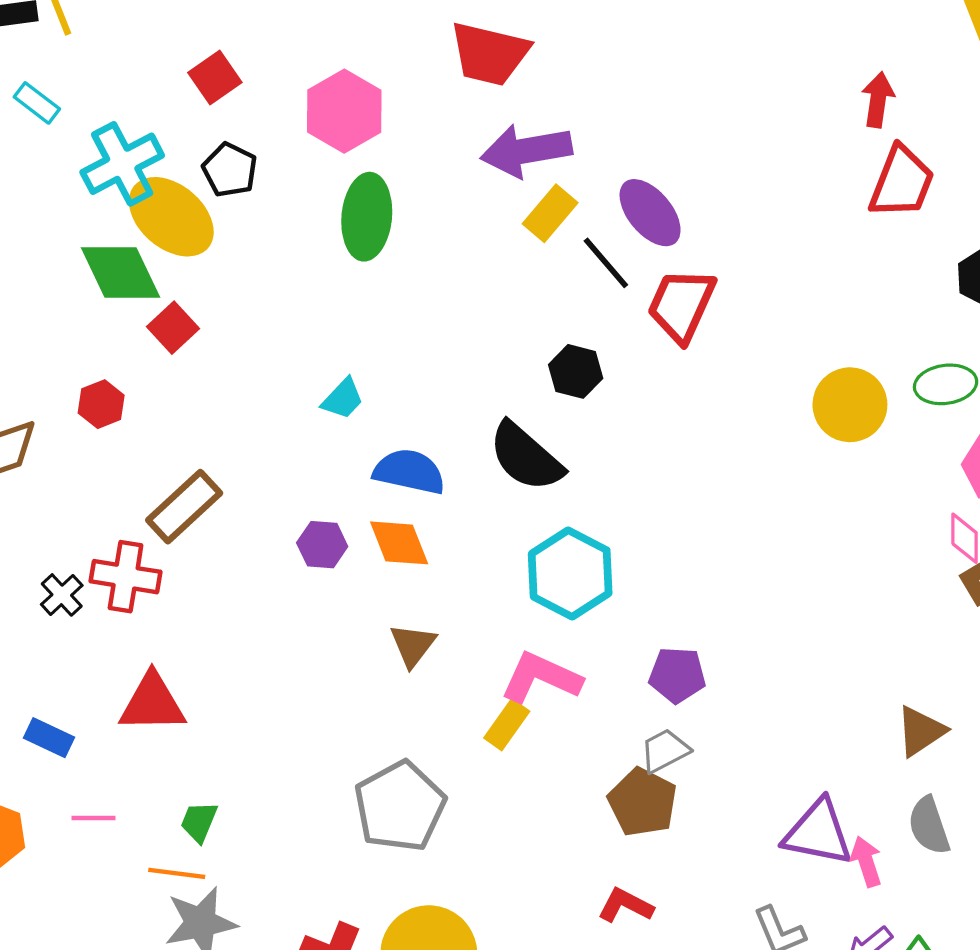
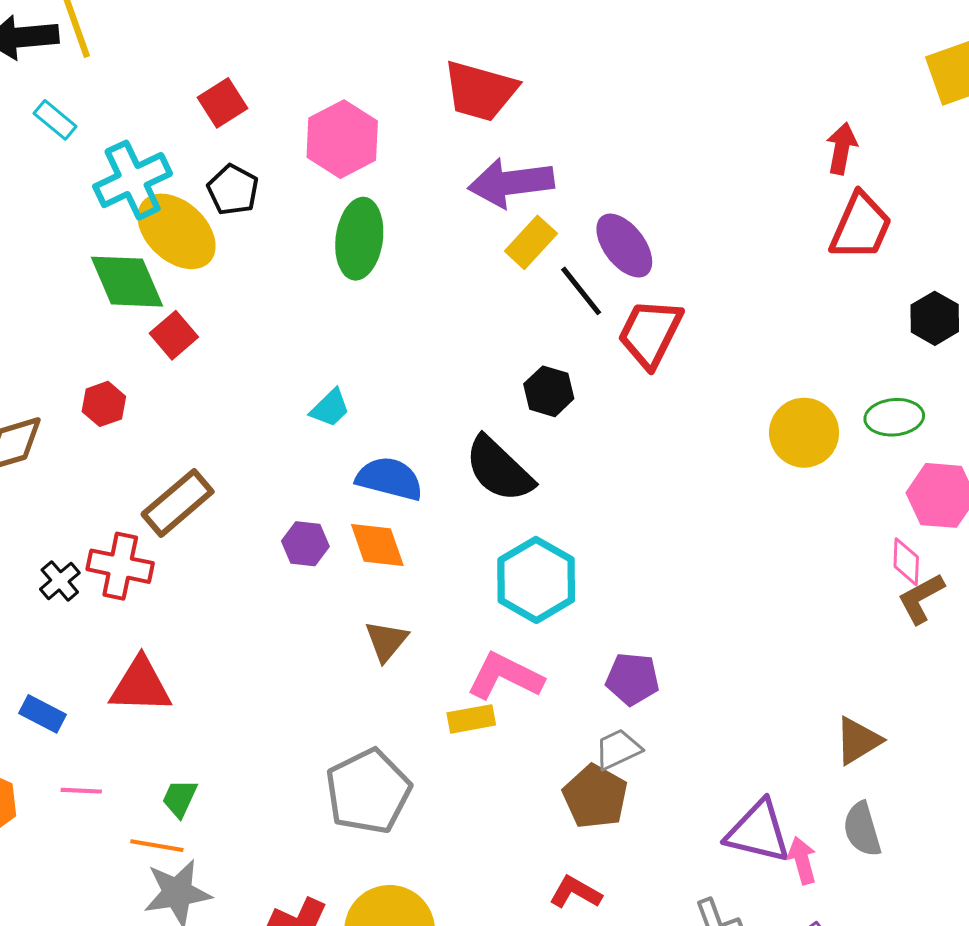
yellow rectangle: (507, 725) -> (471, 719), turned 42

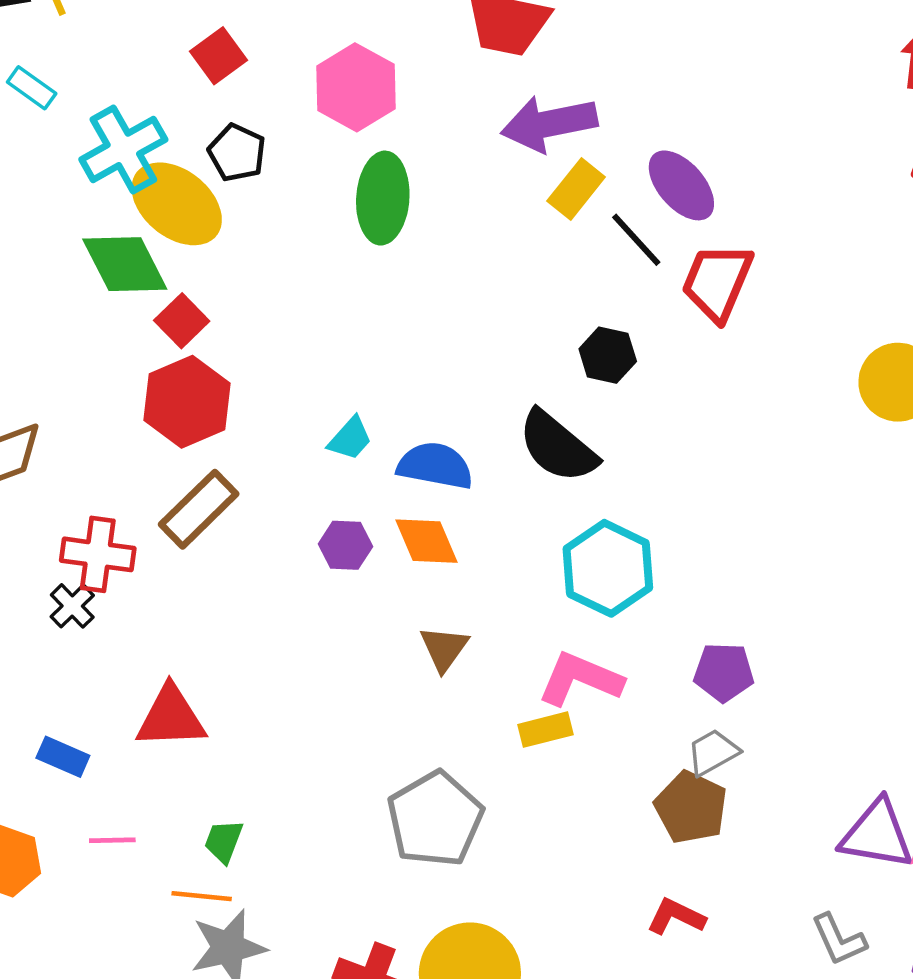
red hexagon: (104, 404) -> (187, 402), moved, size x1.8
cyan trapezoid: (330, 408) -> (350, 439), moved
red cross: (120, 566) -> (98, 554), moved

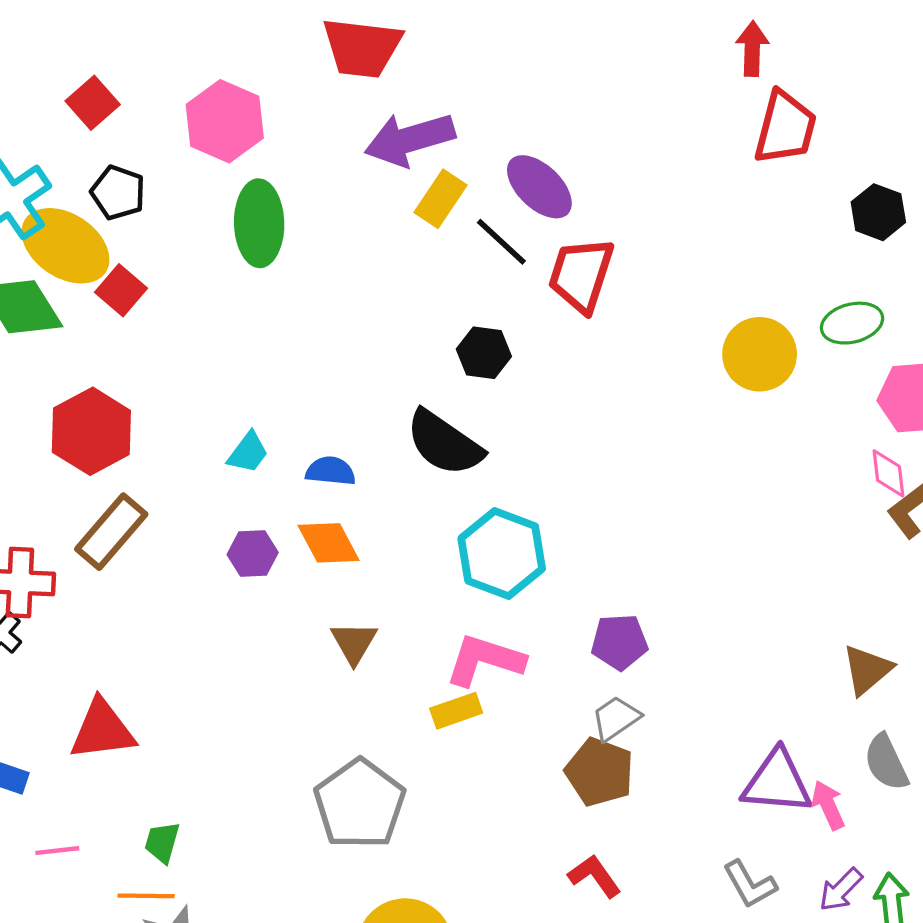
red square: (182, 321) -> (121, 290), moved
blue semicircle: (435, 466) -> (331, 471), size x0.7
red L-shape: (676, 917) -> (595, 876), turned 34

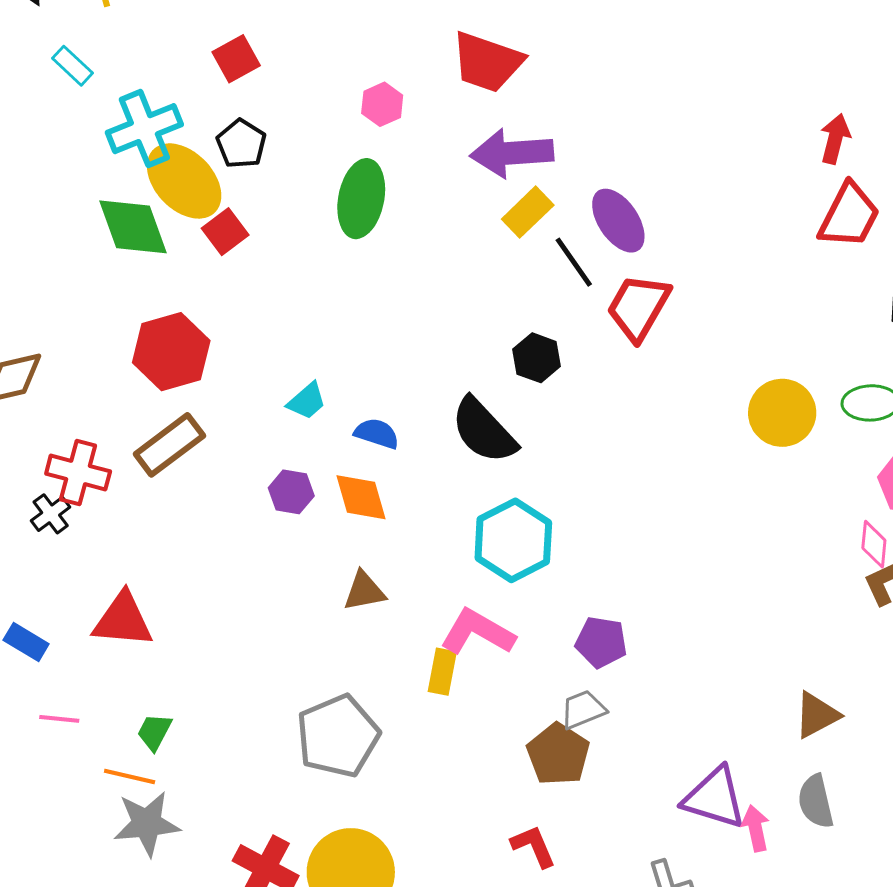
pink hexagon: (225, 121) -> (382, 104), moved, size x0.6
brown triangle: (354, 643) -> (364, 591), turned 36
yellow rectangle: (456, 711) -> (442, 672), turned -72

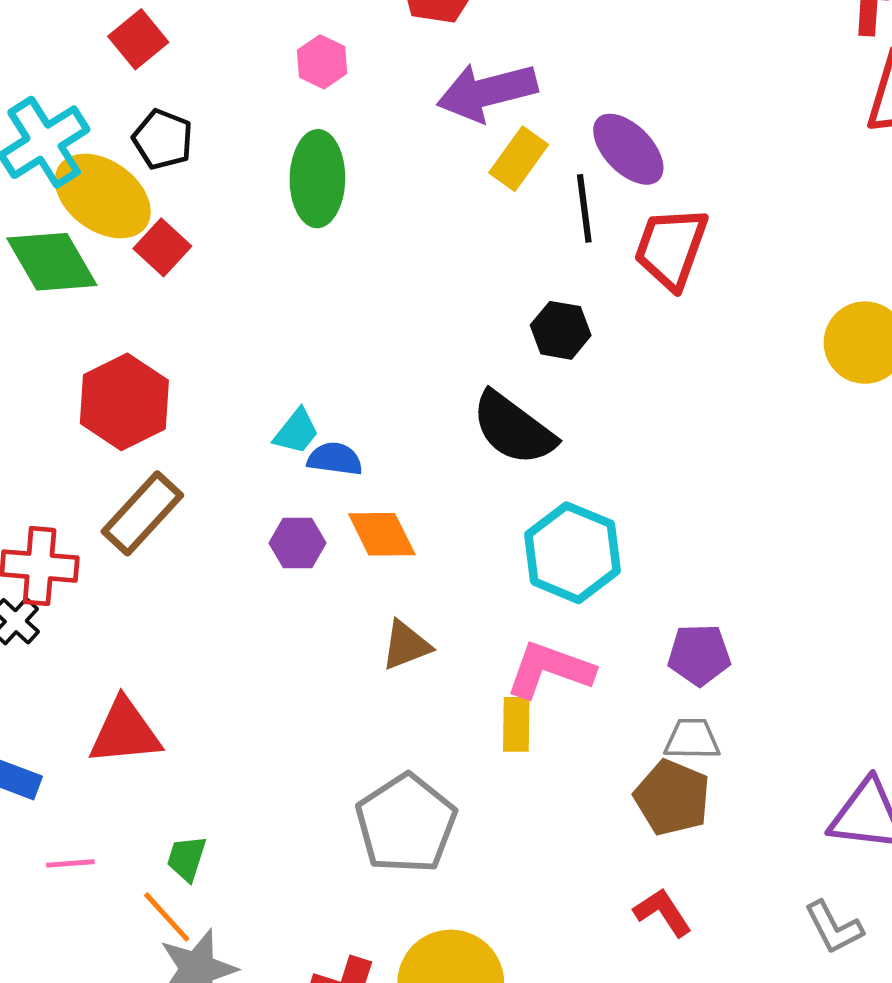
black line: (574, 262) -> (584, 208), turned 38
blue semicircle: (377, 434) -> (335, 459), moved
gray trapezoid: (583, 710) -> (692, 739), turned 33
orange line: (130, 777) -> (167, 917), turned 45

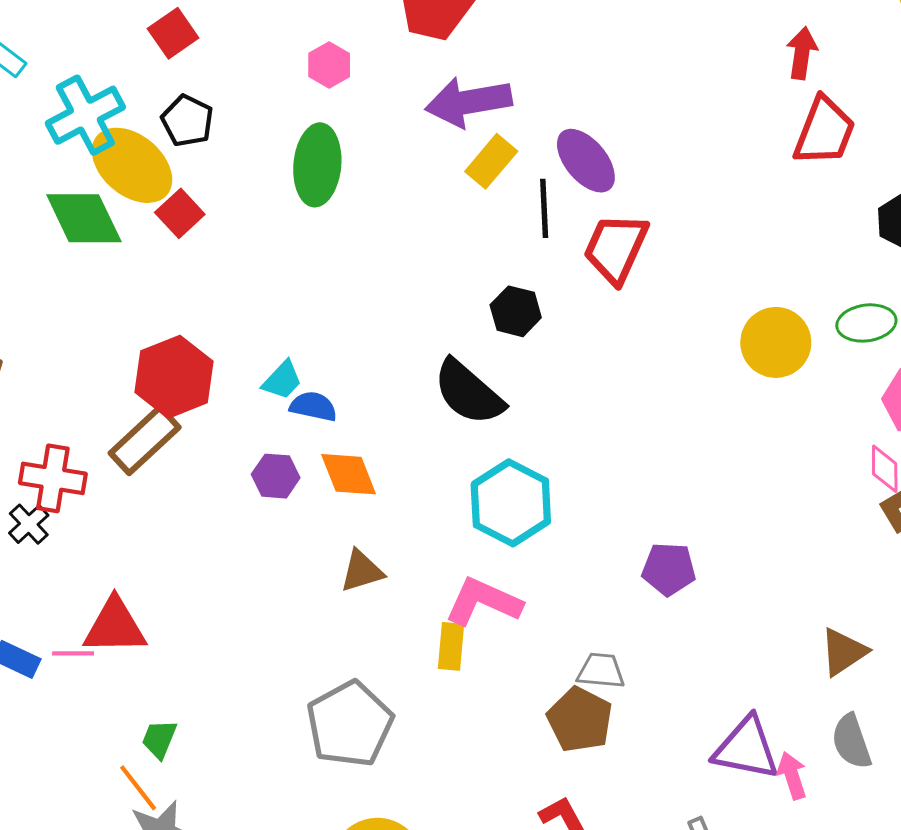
red hexagon: (124, 402) -> (174, 377), moved
purple pentagon: (699, 655) -> (669, 569), moved
pink line: (70, 863) -> (73, 653), moved

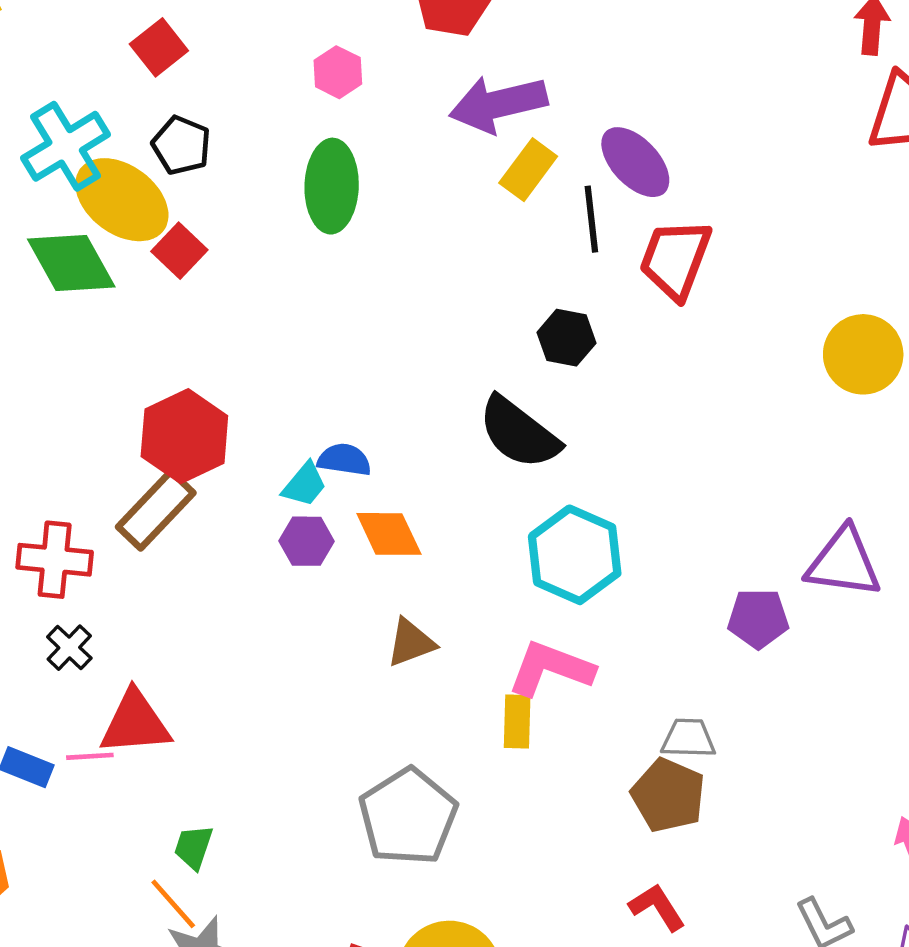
cyan trapezoid: (282, 380) -> (304, 485), moved
black cross: (29, 524) -> (69, 648), moved
purple triangle: (746, 748) -> (844, 562), moved

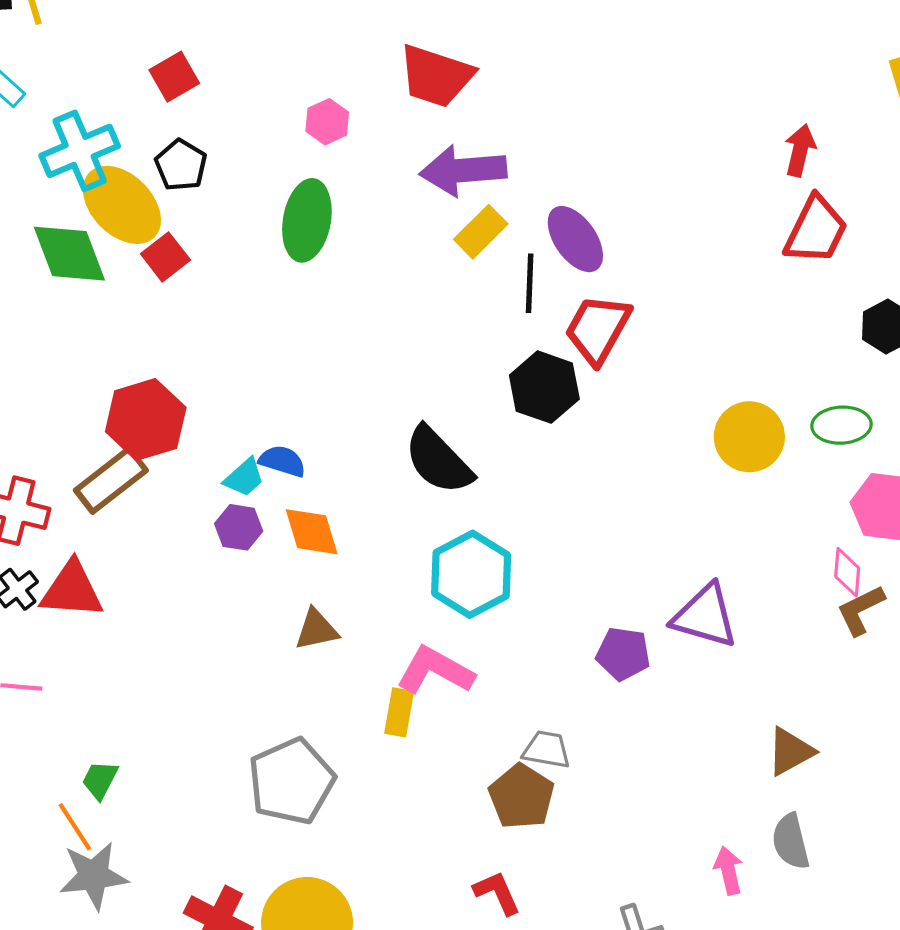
black hexagon: (567, 338) -> (544, 387), moved, size x1.4
red triangle: (135, 723) -> (72, 590), moved

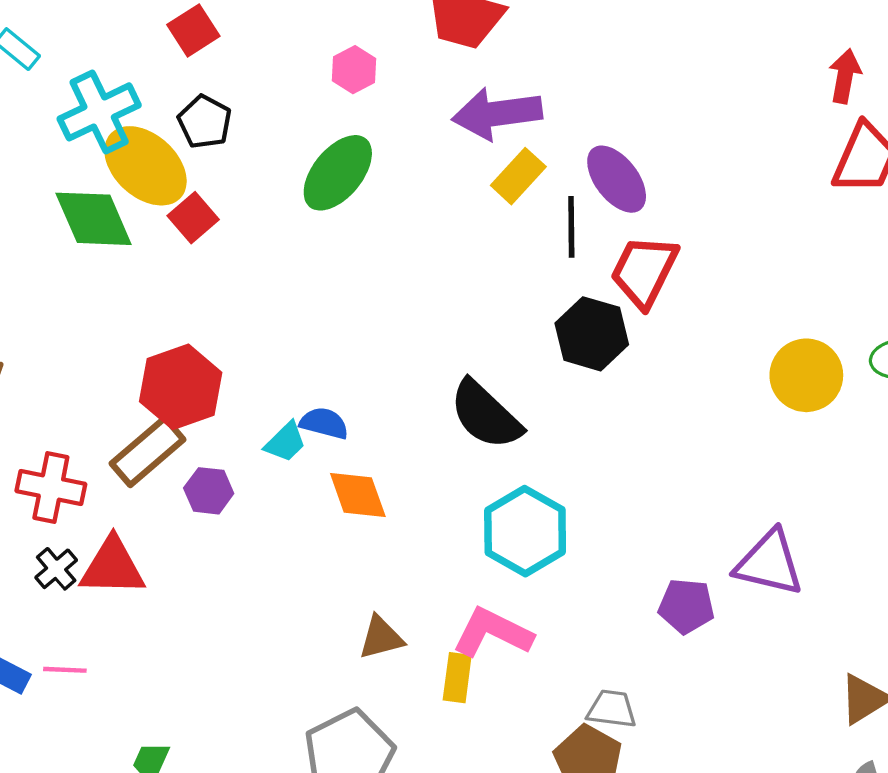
green ellipse: (307, 220) -> (338, 173), turned 32
purple hexagon: (239, 527) -> (209, 491), moved
brown triangle: (316, 630) -> (381, 638), moved

